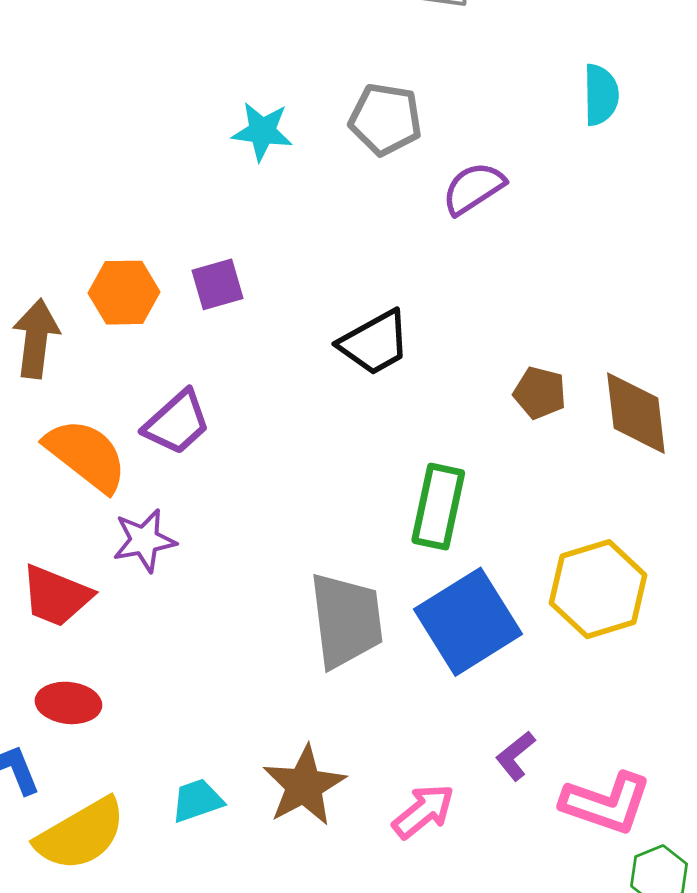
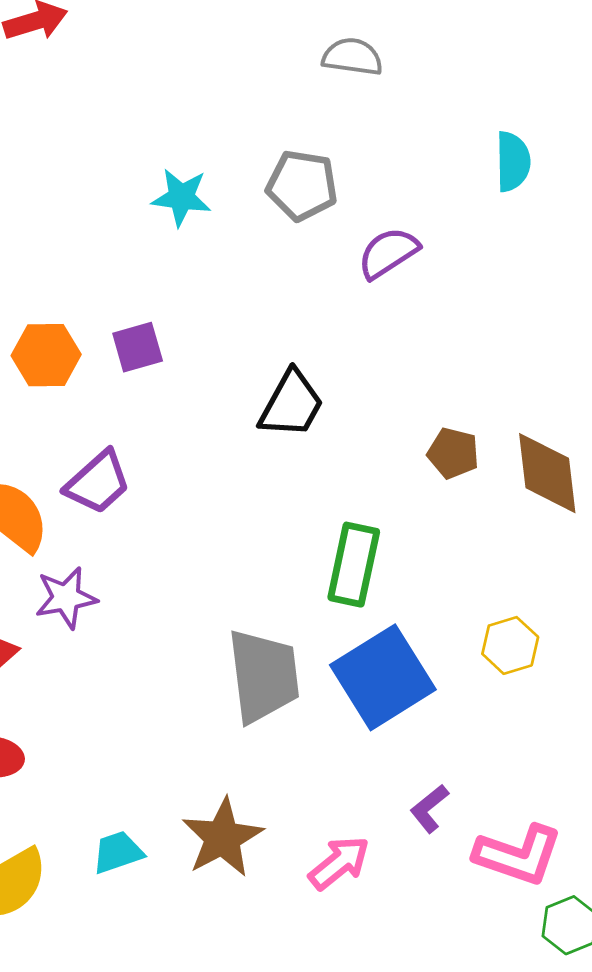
black trapezoid: (375, 343) -> (291, 404), turned -32
yellow hexagon: (598, 589) -> (510, 645), size x0.6

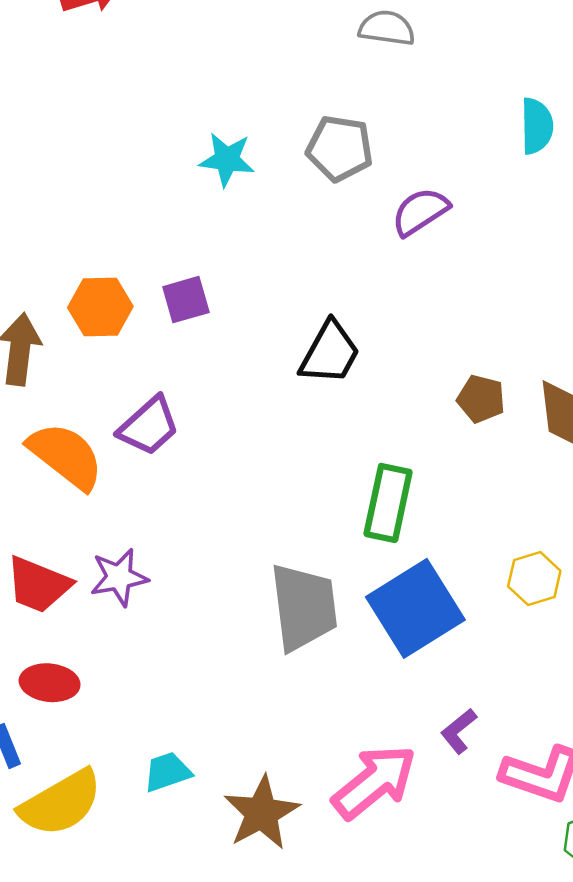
purple star: (66, 598) -> (119, 577), moved
brown star: (222, 838) -> (262, 813), moved
pink arrow: (339, 863) -> (374, 782), size x1.5

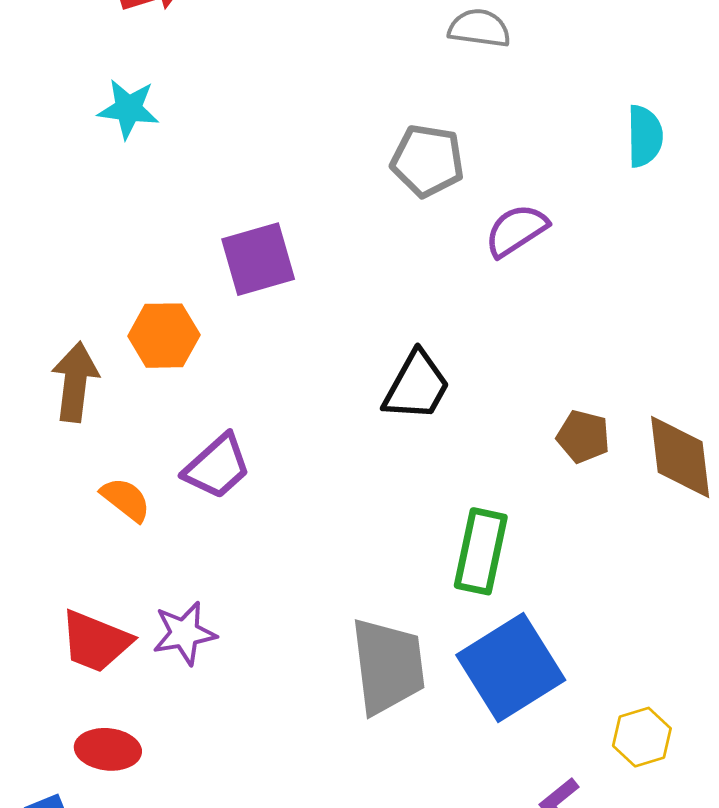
cyan star: (227, 159) -> (128, 109), moved
purple square: (186, 300) -> (258, 259), moved, size x1.4
orange semicircle: (66, 456) -> (126, 499), size x0.6
yellow hexagon: (534, 579) -> (642, 737), moved

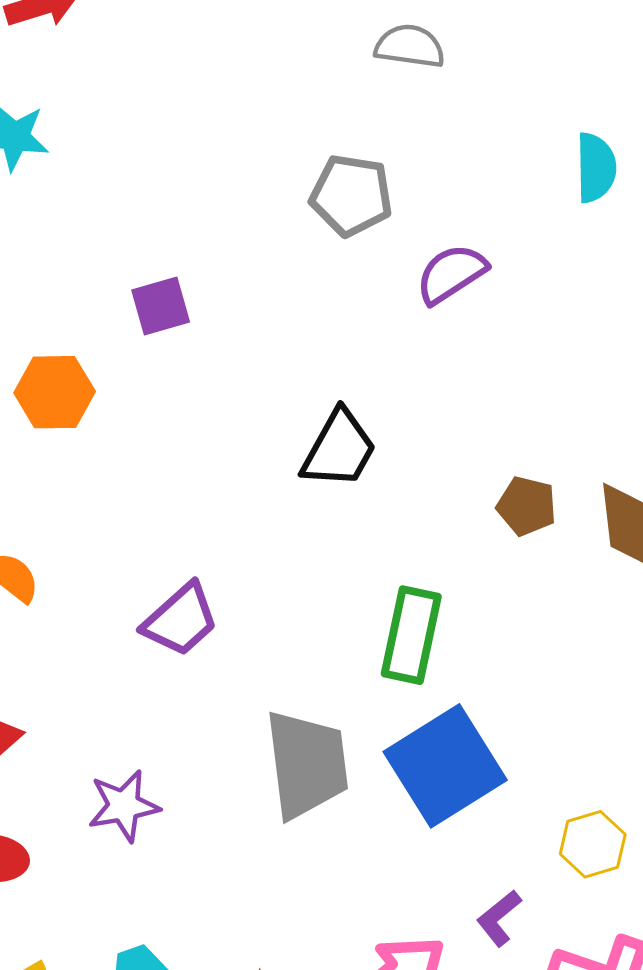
purple square: (258, 259) -> (161, 306), size x0.7
purple trapezoid: (217, 467) -> (181, 620), moved
purple star: (184, 633) -> (124, 806), moved

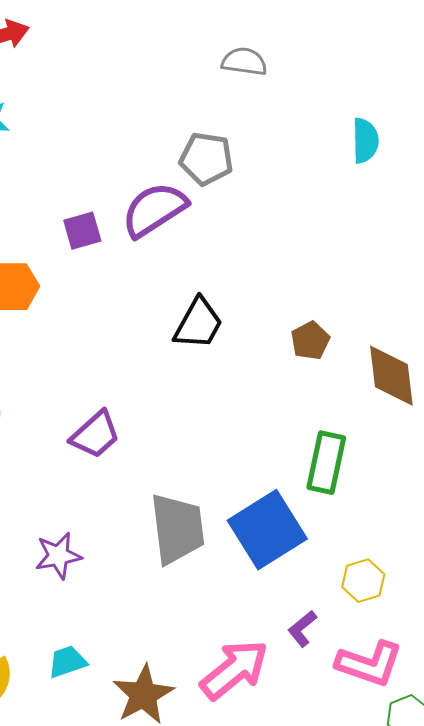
purple semicircle: (451, 274) -> (154, 210), moved, size x1.4
brown pentagon: (527, 506) -> (310, 341), moved, turned 30
green rectangle: (411, 635) -> (326, 463), moved

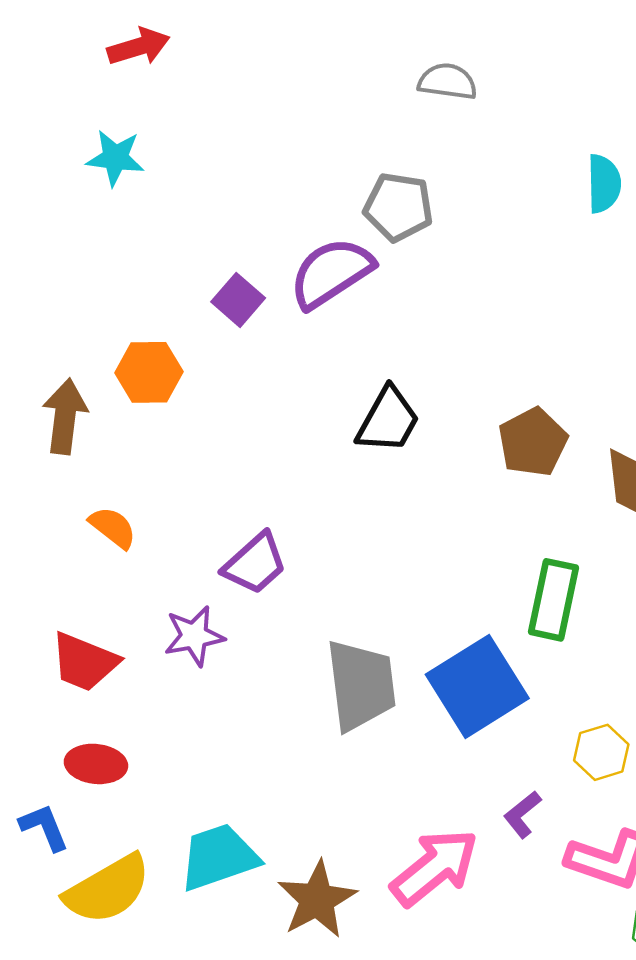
purple square: (82, 231) -> (238, 300), turned -33
brown pentagon: (310, 341) -> (533, 442), size x1.4
purple star: (58, 556) -> (194, 636), moved
cyan trapezoid: (67, 662) -> (219, 857), size x1.6

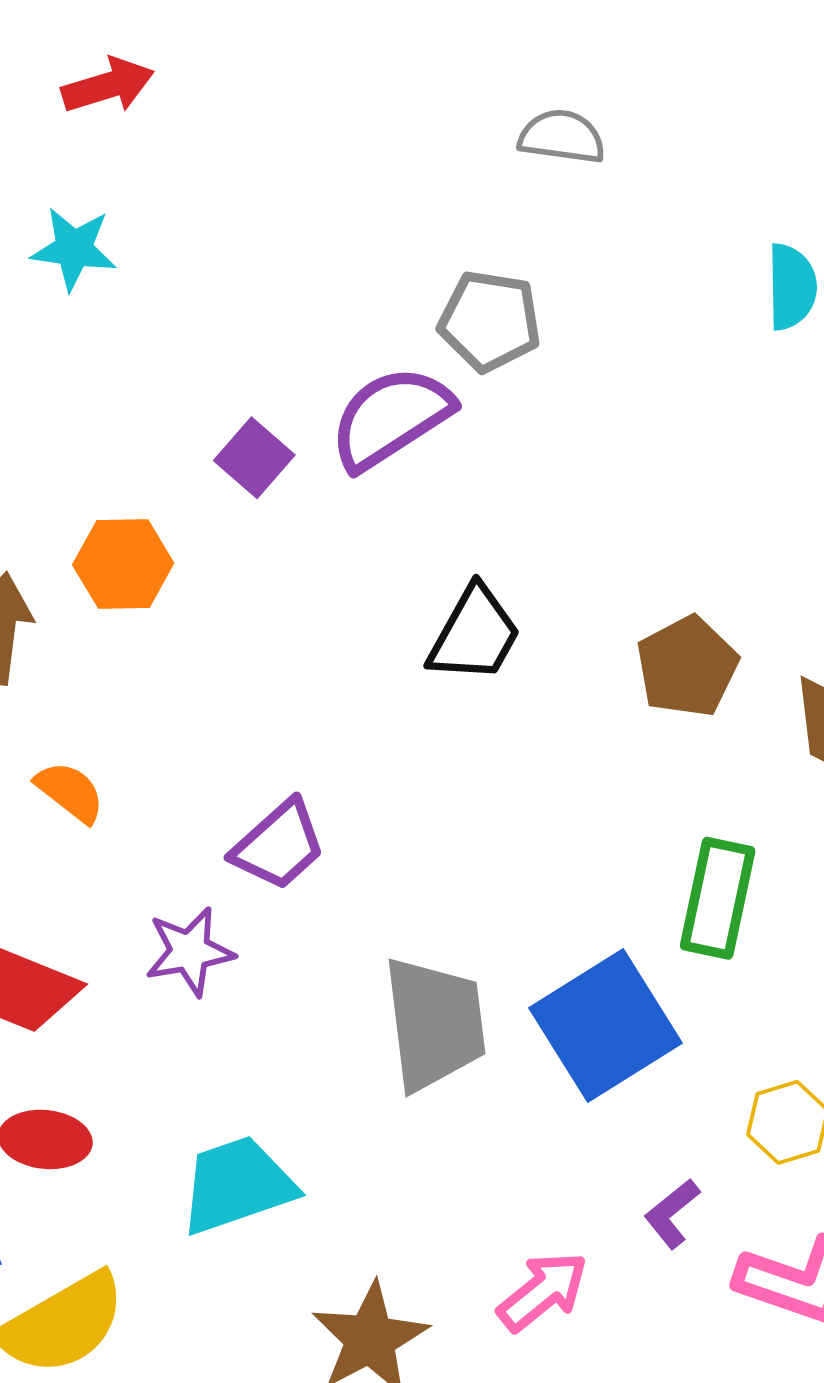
cyan trapezoid: (219, 857) -> (237, 1185), moved
pink arrow: (435, 867) -> (543, 1291), size x0.7

